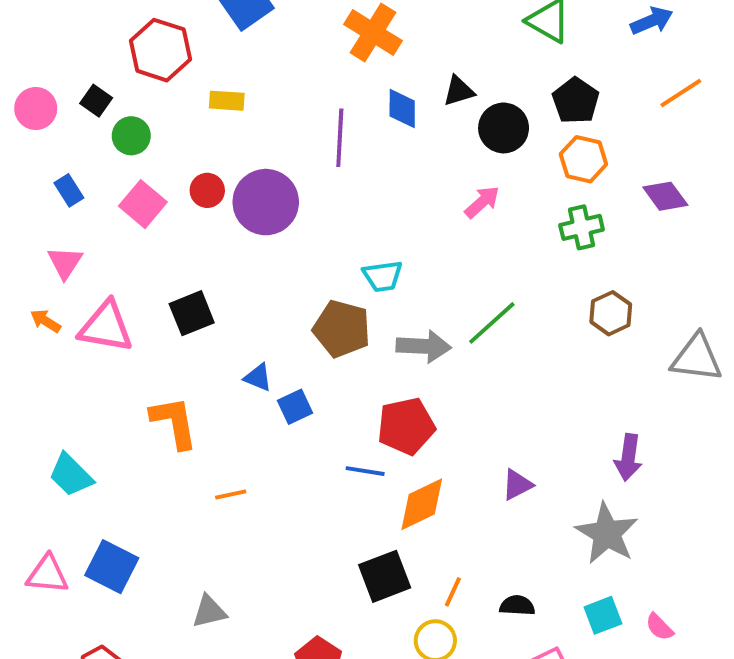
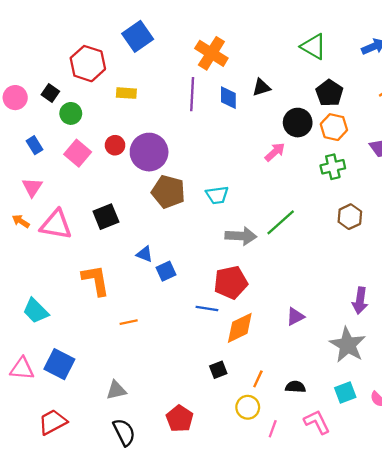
black circle: (504, 128) -> (298, 123), moved
purple line: (340, 138) -> (192, 94), moved
brown pentagon: (342, 329) -> (168, 192), moved
black square: (385, 576) -> (218, 370), size x0.6

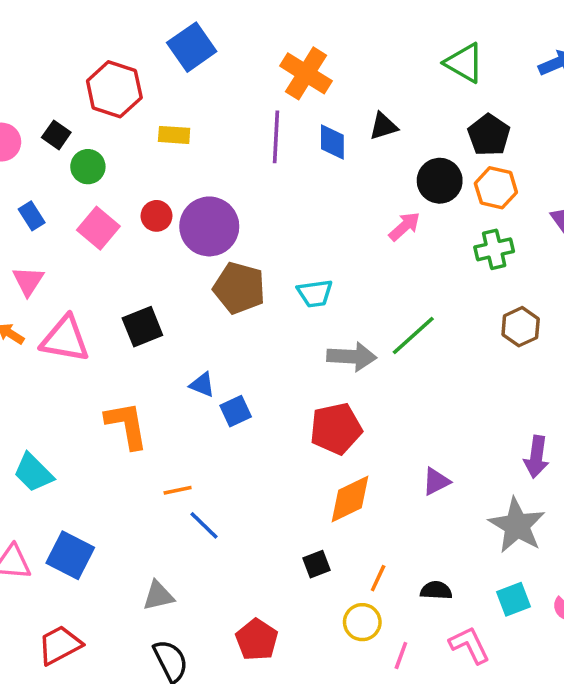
blue line: (207, 309) -> (204, 525), moved, turned 35

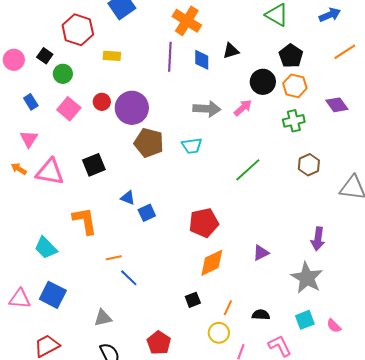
gray arrow: (352, 357) -> (207, 109), moved
cyan trapezoid: (33, 473) -> (46, 248), moved

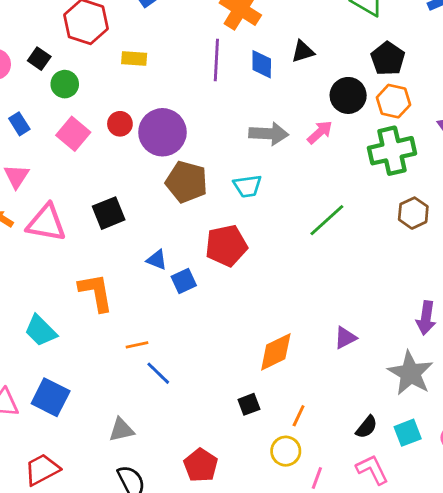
green cross: (294, 121) -> (392, 151), size x1.5
red pentagon: (204, 223) -> (226, 246), moved
black semicircle: (261, 315) -> (367, 427), moved, turned 126

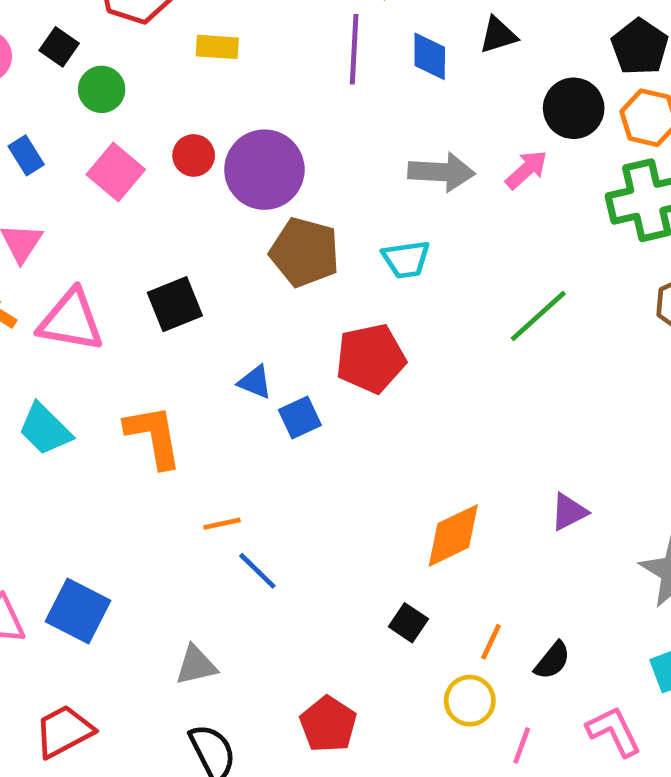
cyan trapezoid: (41, 331) -> (45, 429), moved
black square: (249, 404) -> (408, 623), turned -35
black semicircle: (367, 427) -> (552, 661), moved

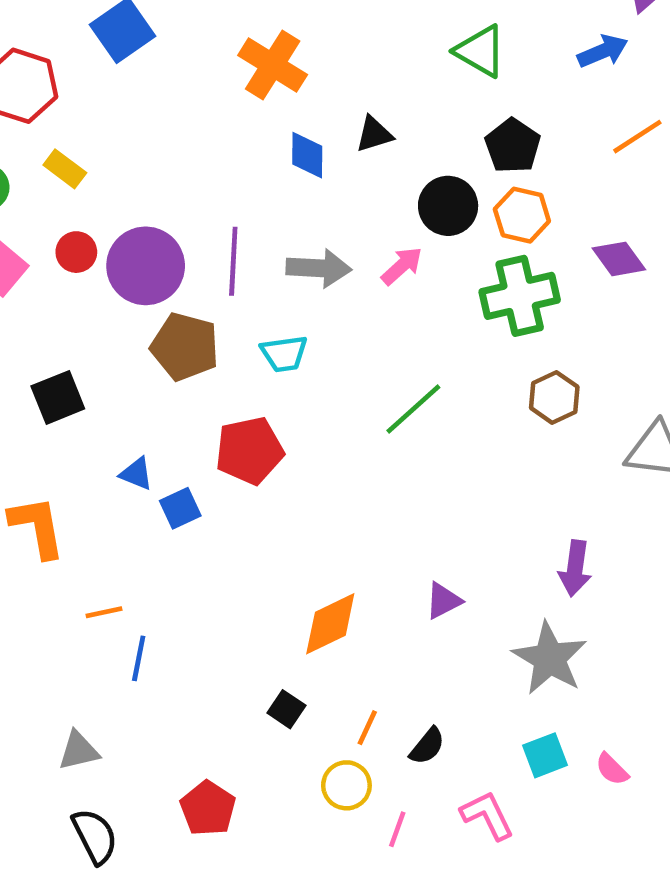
yellow rectangle: (217, 47) -> (65, 169), moved, turned 33
purple line: (354, 49) -> (233, 261), moved
blue line: (257, 571) -> (139, 658), turned 57

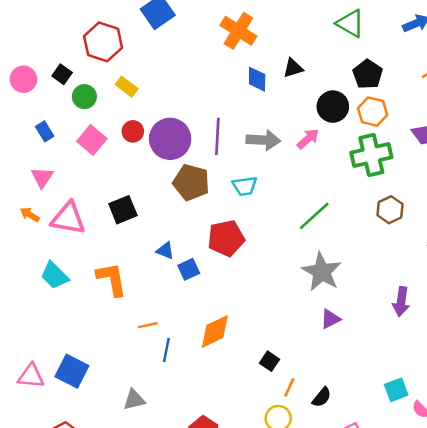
orange diamond: (330, 624) -> (215, 331), moved
gray star: (550, 658) -> (322, 272), moved
black square: (286, 709) -> (269, 361), moved
cyan square: (545, 755) -> (396, 390), moved

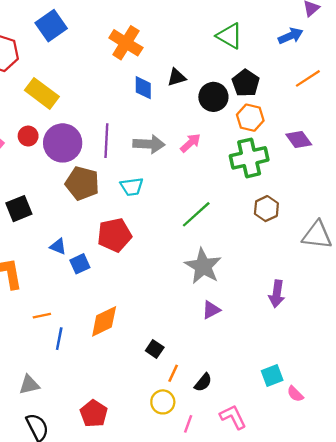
yellow rectangle: (127, 87) -> (42, 93), moved, size x1.6
black circle: (333, 107) -> (213, 97), moved

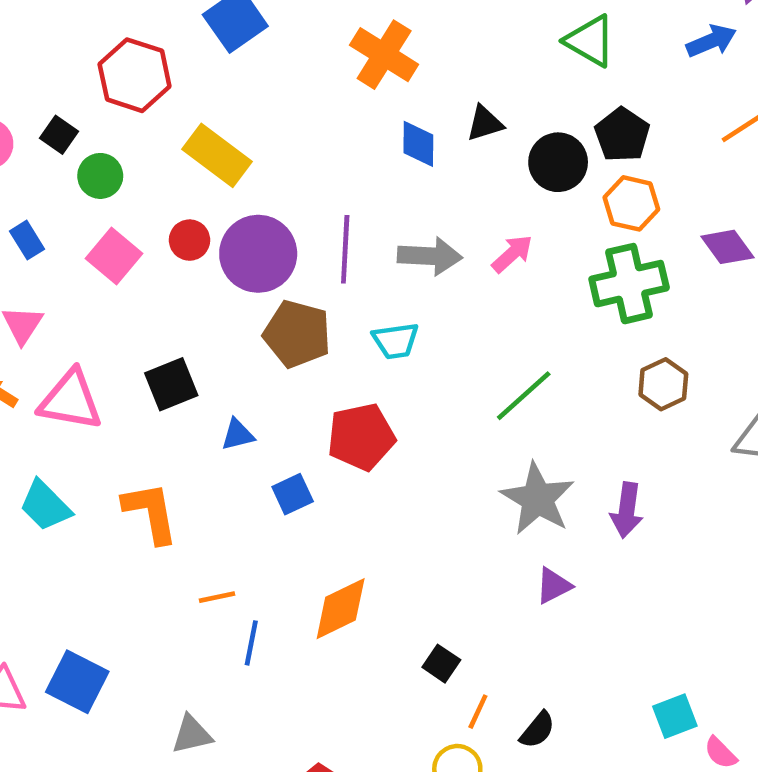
blue triangle: (58, 247) -> (238, 435), moved, turned -36
purple arrow: (277, 294) -> (627, 510), moved

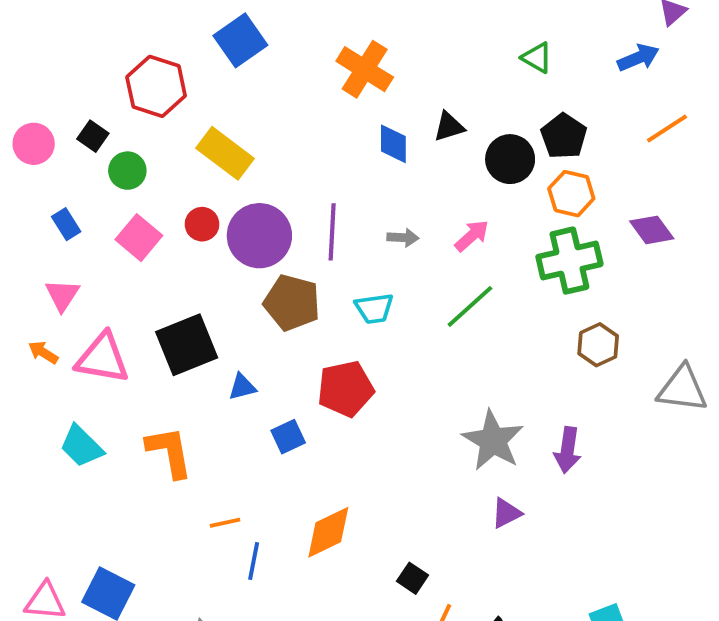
green triangle: (590, 41) -> (537, 58), size x0.7
gray arrow: (430, 256) -> (403, 238), size x0.6
black square: (171, 384) -> (187, 345), size x1.4
green line: (524, 396) -> (470, 306), moved

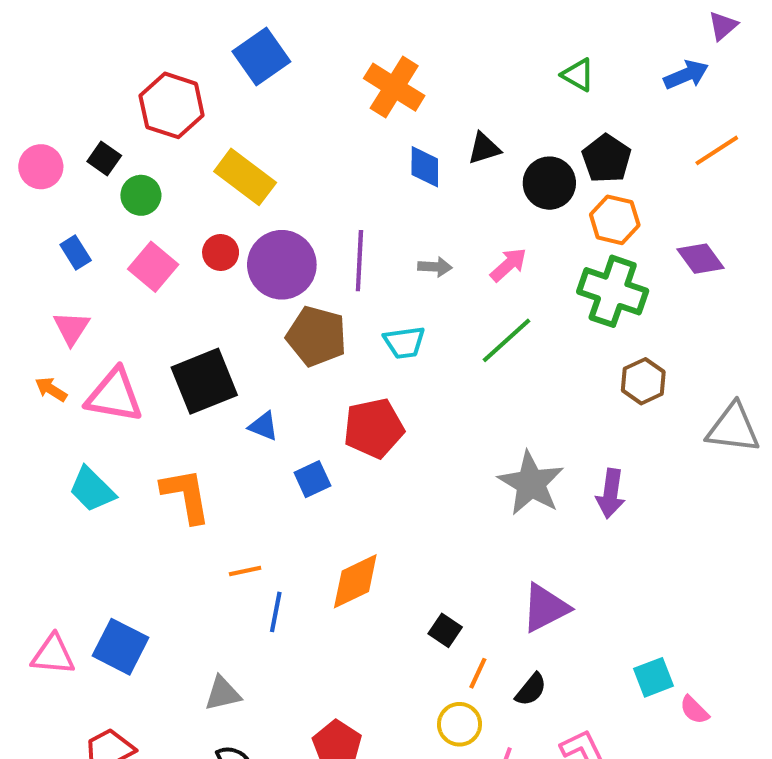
green cross: (569, 261) -> (613, 291), turned 32
blue triangle: (242, 387) -> (263, 426), turned 36
purple triangle: (506, 513) -> (545, 608), moved, size x1.5

